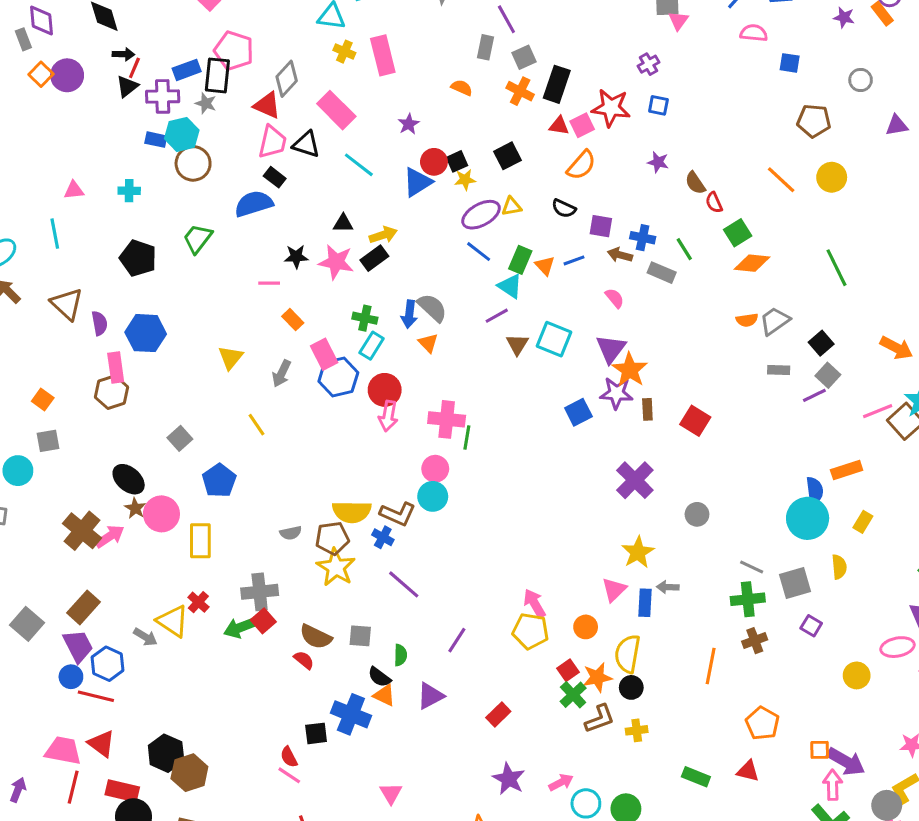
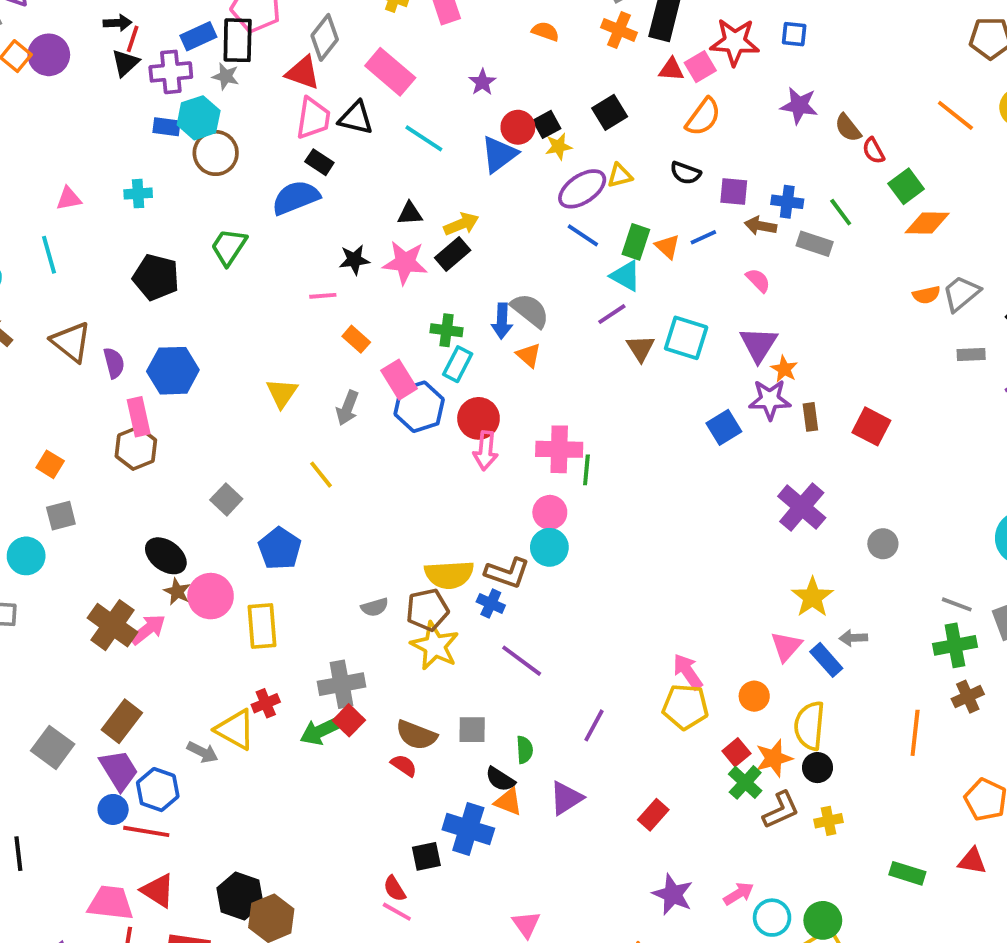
purple star: (658, 162) -> (799, 105), size x1.4
orange star: (630, 370) -> (784, 369), size x0.6
red cross: (198, 602) -> (266, 703), turned 30
blue rectangle: (645, 603) -> (826, 660), turned -40

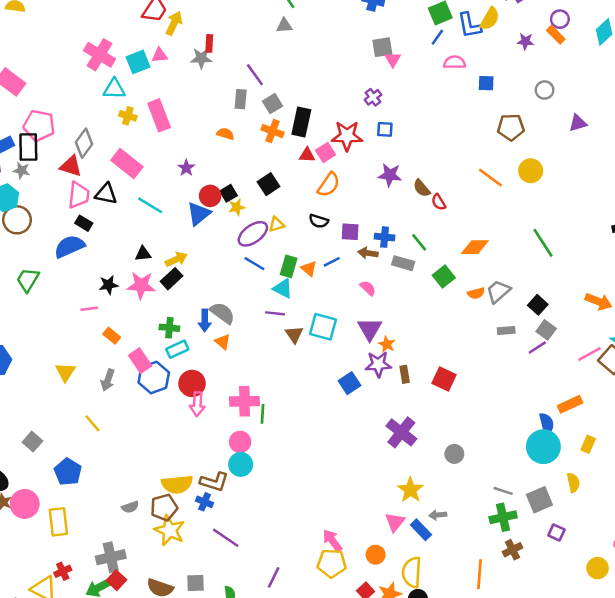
green square: (906, 186) -> (444, 276), moved
purple line: (612, 314) -> (275, 313), turned 42
cyan rectangle: (458, 364) -> (177, 349), turned 40

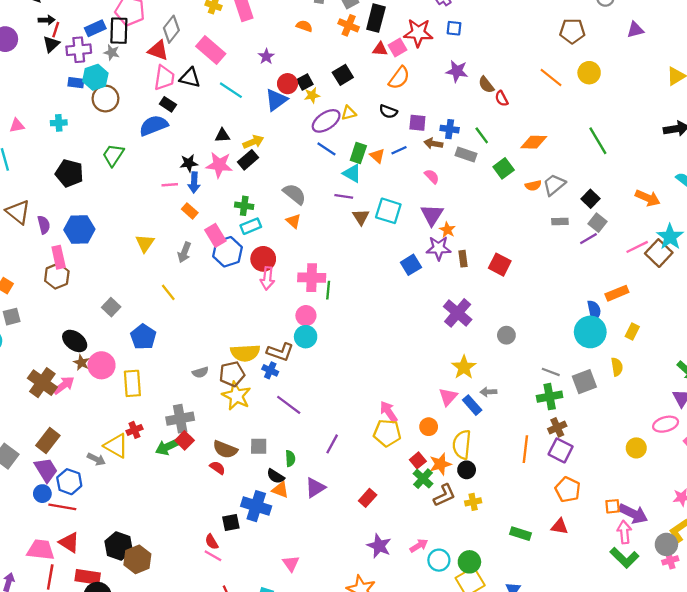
blue arrow: (205, 320) -> (194, 182), moved
purple square: (556, 532) -> (561, 450), moved, size x1.5

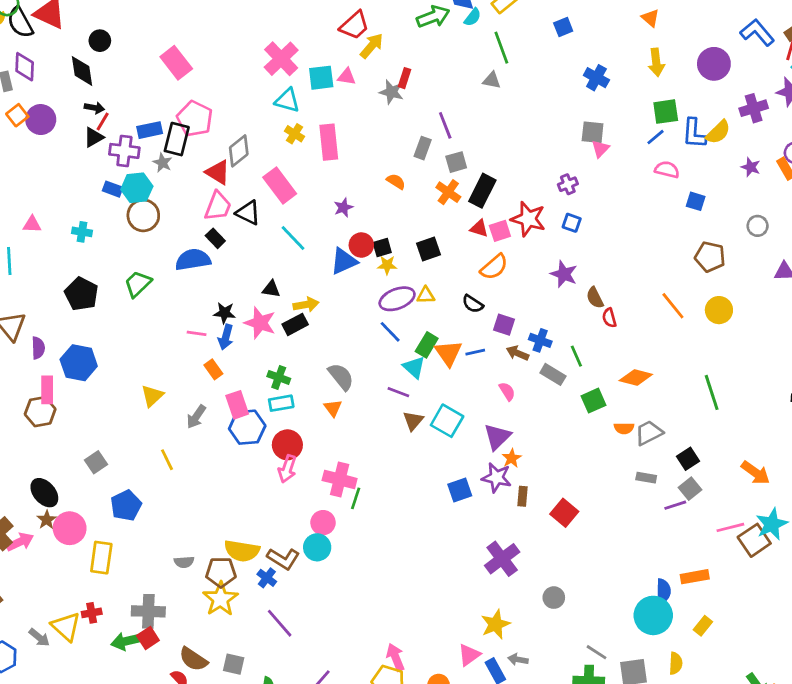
orange triangle: (377, 156) -> (448, 353), size x1.5

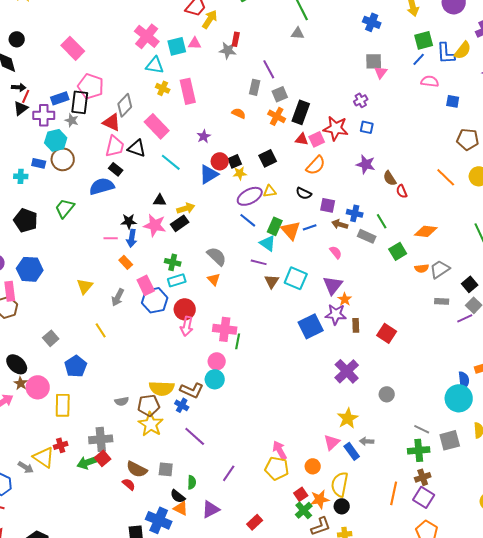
blue rectangle: (113, 189) -> (39, 163), moved
blue square: (460, 490) -> (311, 326), size x1.4

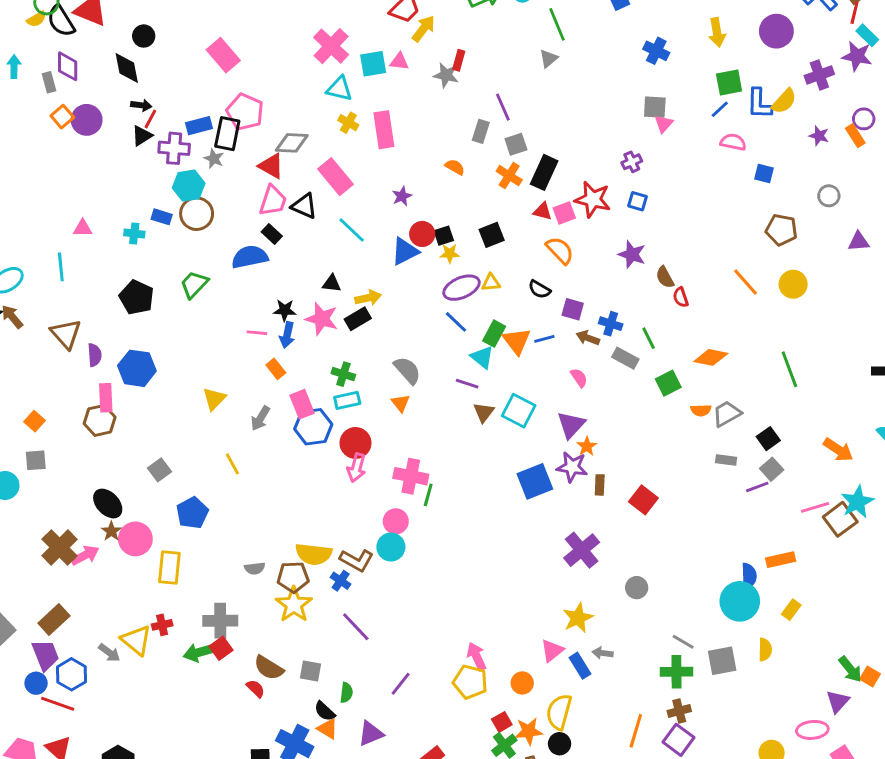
gray triangle: (298, 33) -> (549, 58), turned -48
gray diamond: (125, 105) -> (292, 143), turned 45
orange semicircle: (316, 165) -> (560, 250), turned -90

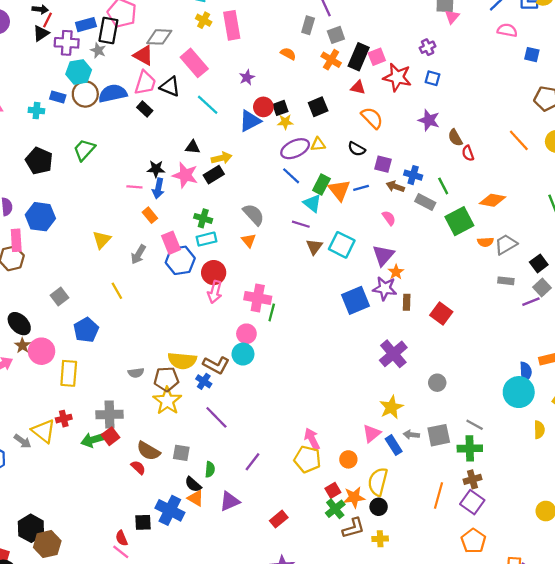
pink square: (564, 213) -> (377, 57), moved
blue semicircle: (250, 257) -> (113, 93), moved
green square: (668, 383) -> (459, 221), size x1.4
gray square: (722, 661) -> (439, 435), moved

